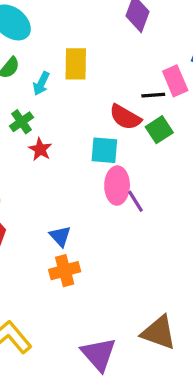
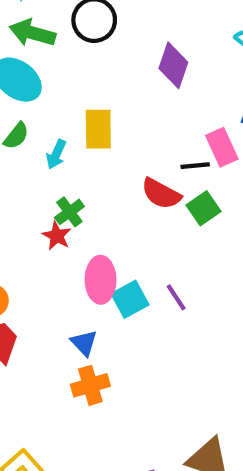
green cross: (22, 122) -> (69, 212), moved
cyan square: (104, 150) -> (130, 299), moved, turned -32
pink ellipse: (117, 186) -> (101, 280), moved

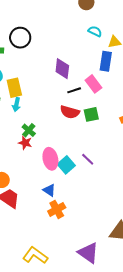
purple diamond: (173, 65) -> (62, 69), moved
yellow rectangle: (98, 129) -> (14, 88), moved
black line: (195, 166) -> (74, 90), moved
green square: (204, 208) -> (91, 114), turned 35

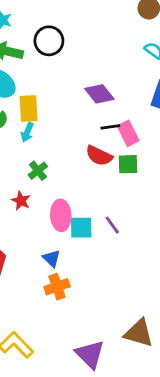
purple diamond: (62, 69) -> (99, 94), turned -55
pink rectangle: (93, 84) -> (128, 133), moved
red star: (25, 143) -> (21, 201), moved
cyan square: (66, 165) -> (81, 228), turned 30

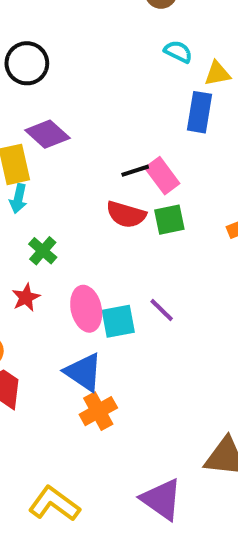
purple diamond: (99, 94) -> (47, 134), moved
red star: (21, 201) -> (26, 297), turned 30
blue triangle: (52, 258) -> (83, 372), size x1.5

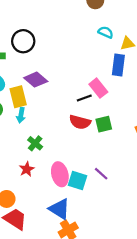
pink rectangle: (162, 176) -> (98, 88), moved
cyan square: (118, 321) -> (78, 181), turned 30

